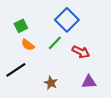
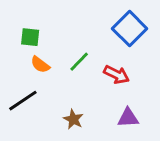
blue square: (67, 20) -> (130, 29), moved
green square: (21, 26) -> (30, 37), turned 32

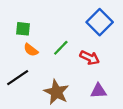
brown star: (73, 119) -> (56, 92), size x1.6

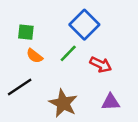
blue square: (100, 22) -> (84, 25), moved

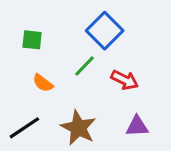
orange semicircle: (35, 56) -> (43, 83), moved
black line: (20, 87) -> (24, 128), moved

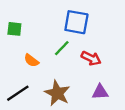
blue square: (105, 31) -> (76, 22), turned -35
green square: (32, 40) -> (14, 29), moved

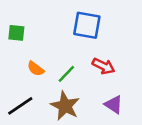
green line: (62, 48) -> (66, 74), moved
purple triangle: (100, 92) -> (114, 105), turned 36

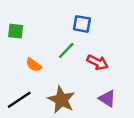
blue square: (87, 25) -> (82, 24), size x0.7
green line: (66, 74) -> (66, 50), moved

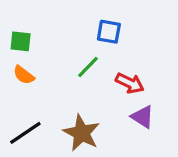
orange semicircle: (34, 65) -> (24, 75), moved
purple triangle: (107, 99) -> (143, 117), moved

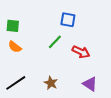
purple triangle: (143, 117) -> (90, 84), moved
brown star: (82, 133) -> (51, 83), size x0.6

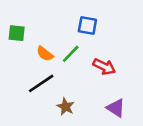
orange semicircle: (15, 47) -> (45, 54), moved
black line: (16, 83) -> (41, 83), moved

